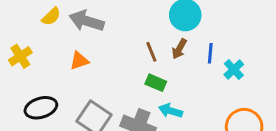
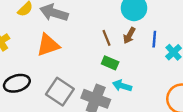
orange triangle: (79, 61) -> (48, 45), size x1.5

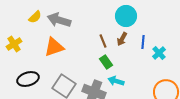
green rectangle: (110, 63) -> (106, 62), turned 32

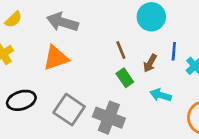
yellow semicircle: (35, 17) -> (13, 19), moved
brown arrow: (122, 39) -> (150, 63), moved
cyan arrow: (116, 81) -> (161, 95), moved

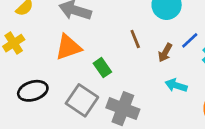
blue line: (174, 51) -> (190, 40), turned 42
green rectangle: (125, 78) -> (102, 68), moved

